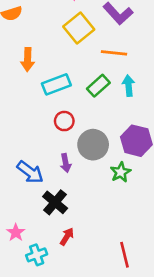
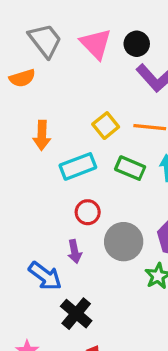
yellow square: (79, 28) -> (106, 126), moved, size x0.7
green rectangle: (98, 86) -> (130, 168), turned 65
purple arrow: (66, 163) -> (75, 251), moved

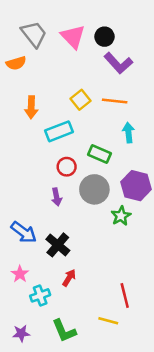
green rectangle: (130, 168) -> (99, 154), moved
blue arrow: (45, 276) -> (24, 232), moved

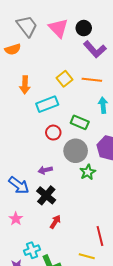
purple arrow: (57, 197) -> (45, 170), moved, turned 88
green star: (121, 216) -> (88, 172), moved
cyan cross: (40, 295) -> (32, 250), moved

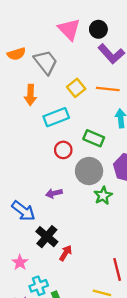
gray trapezoid: (27, 26) -> (46, 62), moved
black cross: (46, 195) -> (47, 237), moved
pink star: (16, 219) -> (20, 262), moved

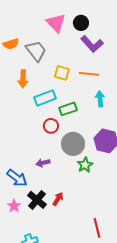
yellow square: (76, 88) -> (62, 73), turned -35
green rectangle: (94, 138) -> (68, 109), moved, turned -42
red arrow: (66, 253) -> (58, 199), moved
pink star: (20, 262) -> (14, 206), moved

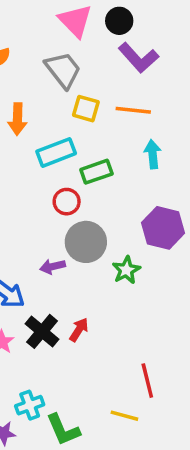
gray trapezoid: (36, 51) -> (63, 70), moved
gray circle: (73, 144) -> (86, 242), moved

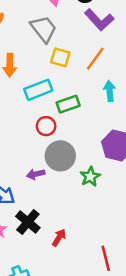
orange line: (133, 110) -> (95, 59), turned -60
red arrow: (79, 330) -> (59, 238), moved

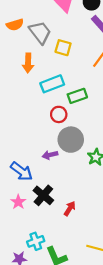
gray trapezoid: (43, 29) -> (40, 32), moved
yellow square: (60, 57) -> (63, 48), moved

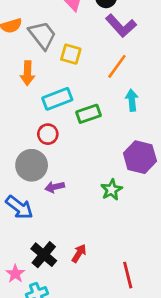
red circle: (59, 114) -> (48, 134), moved
gray circle: (71, 140) -> (32, 165), moved
black cross: (43, 195) -> (44, 255), moved
pink star: (18, 202) -> (15, 274), moved

